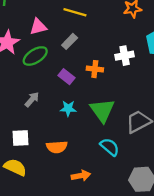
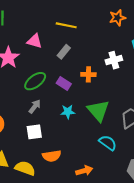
pink triangle: (38, 27) -> (35, 41), turned 35
green ellipse: (35, 56) -> (35, 81), moved
white square: (21, 138) -> (34, 132), moved
orange semicircle: (57, 147) -> (52, 156), moved

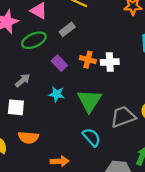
white cross: (114, 60) -> (110, 62), moved
green ellipse: (35, 81) -> (34, 40), moved

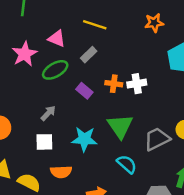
cyan star: (57, 94) -> (84, 139), moved, size x1.5

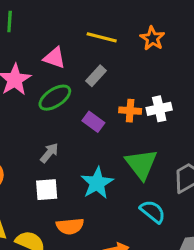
orange star: (154, 23) -> (152, 38), moved, turned -30
cyan star: (84, 139) -> (97, 183), turned -30

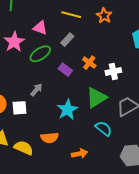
white cross: (159, 109) -> (113, 71), moved
orange cross: (130, 111) -> (89, 63), turned 32
green triangle: (141, 164) -> (96, 98), turned 35
white square: (47, 190) -> (19, 108), moved

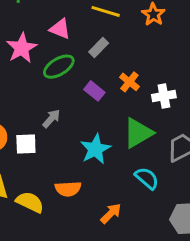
orange arrow: (80, 154) -> (111, 213), turned -35

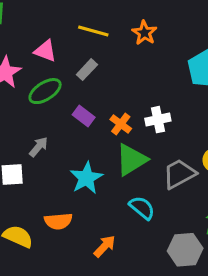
orange cross: (129, 82) -> (121, 124), moved

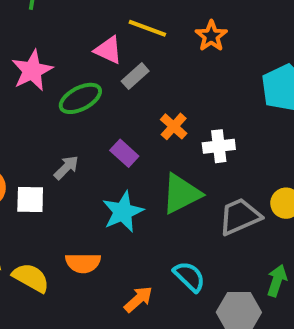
pink triangle: (45, 51) -> (108, 50), moved
purple rectangle: (84, 116) -> (124, 153), moved
orange cross: (121, 124) -> (174, 126), moved
cyan semicircle: (142, 208) -> (189, 276), moved

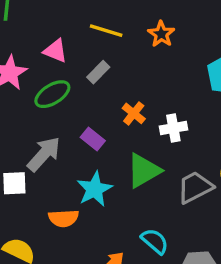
pink triangle: (108, 50) -> (55, 51), moved
gray arrow: (66, 168) -> (44, 154), size x1.6
orange semicircle: (83, 263) -> (64, 218), moved

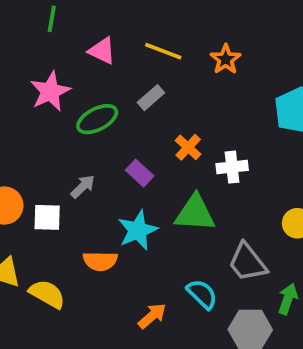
pink triangle: (55, 51) -> (102, 51), moved
gray arrow: (44, 154) -> (83, 187), size x0.6
green triangle: (144, 171) -> (195, 213), turned 30
gray trapezoid: (195, 187) -> (247, 262), moved, turned -105

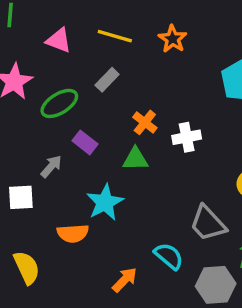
purple rectangle: (140, 173) -> (85, 142), moved
green triangle: (195, 213) -> (135, 159), moved, size x0.7
yellow semicircle: (47, 294) -> (27, 268), turned 40

